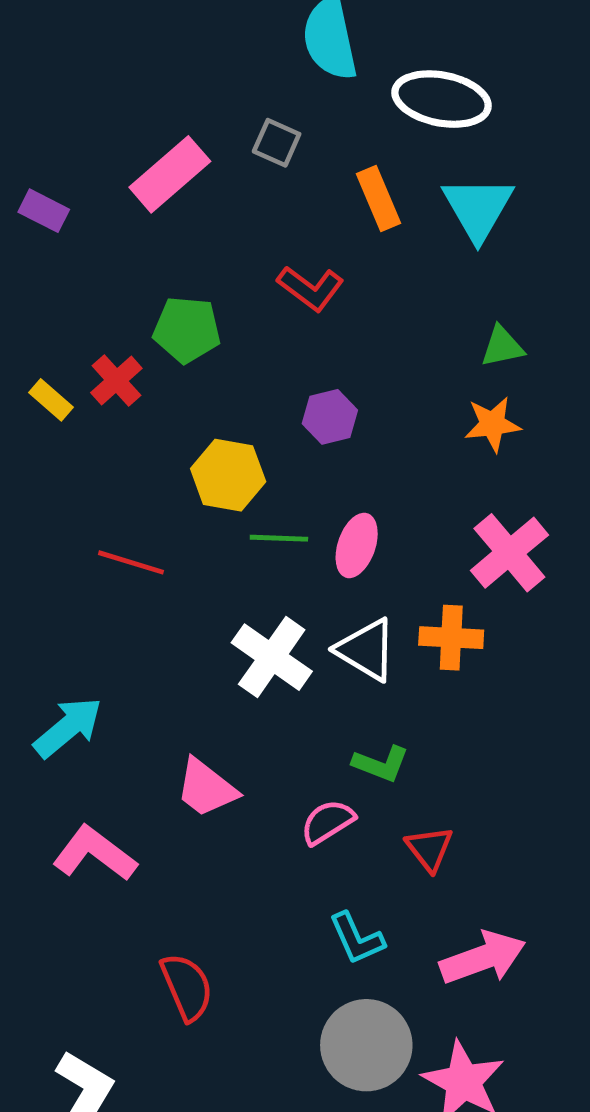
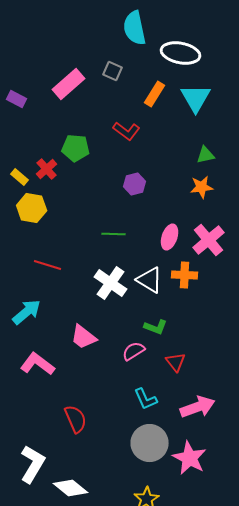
orange rectangle: (378, 199) -> (155, 94), turned 55
yellow hexagon: (228, 475) -> (32, 208), moved
pink ellipse: (357, 545) -> (170, 237), moved
red line: (131, 562) -> (48, 265), moved

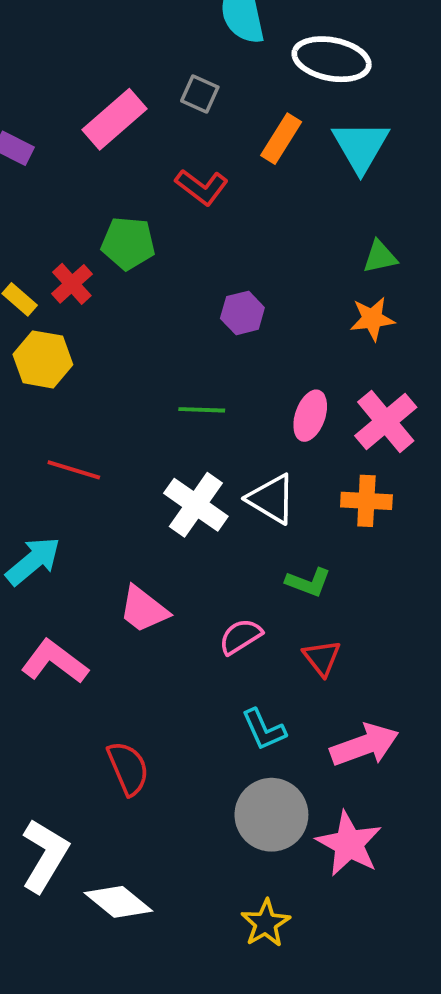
red L-shape: (127, 131) -> (202, 187), moved
orange cross: (185, 275) -> (366, 501), moved
green L-shape: (156, 327) -> (308, 582), moved

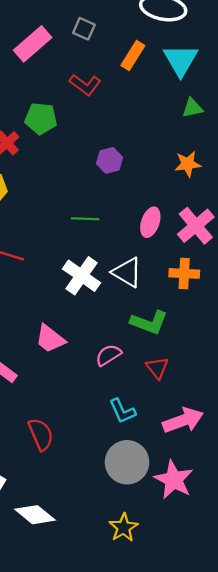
green triangle: (380, 257) -> (192, 108), moved
green L-shape: (308, 582) -> (149, 322), size x1.4

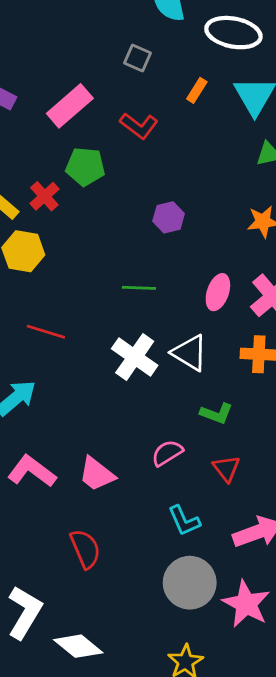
pink rectangle: (33, 44) -> (70, 106), moved
orange rectangle: (133, 56) -> (197, 90), size x0.7
green L-shape: (149, 322) -> (217, 413), size x0.7
pink trapezoid: (50, 339) -> (97, 474), moved

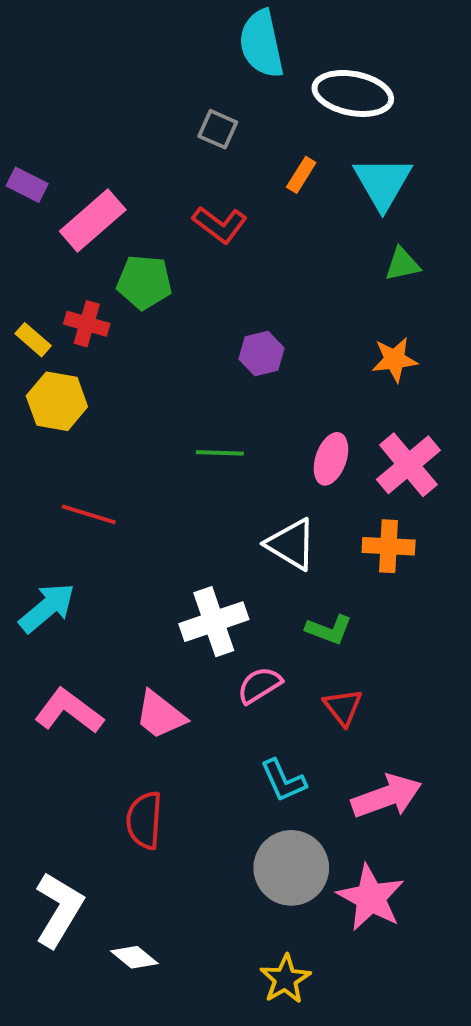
pink rectangle: (70, 106) -> (93, 221), moved
red cross: (44, 196) -> (87, 324), turned -32
white cross: (135, 357) -> (214, 622), moved, turned 36
red semicircle: (85, 549) -> (144, 820), turned -153
white diamond: (78, 646) -> (134, 957), size x0.7

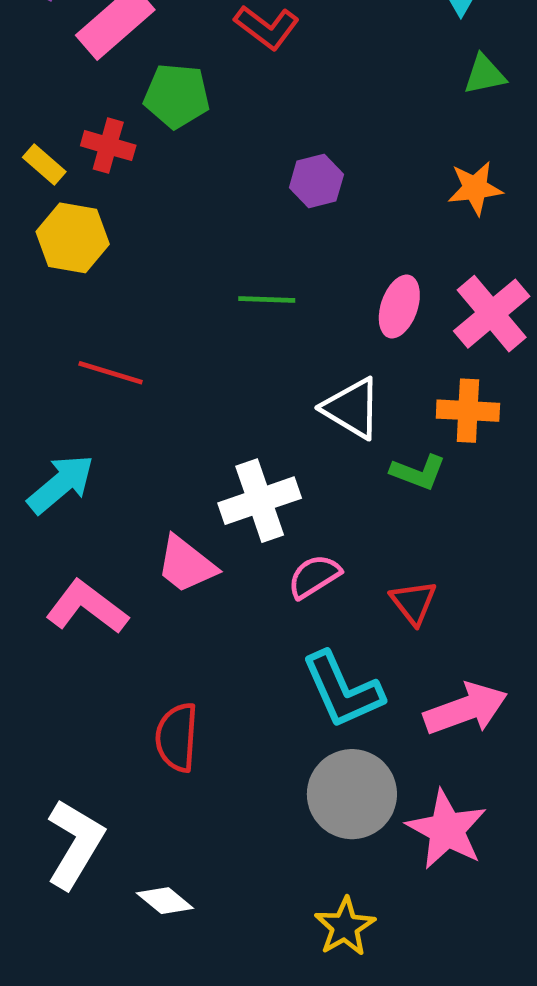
green L-shape: (329, 630) -> (418, 472), moved
pink trapezoid: (160, 715) -> (186, 565), moved
cyan L-shape: (283, 781) -> (342, 690), size x1.5

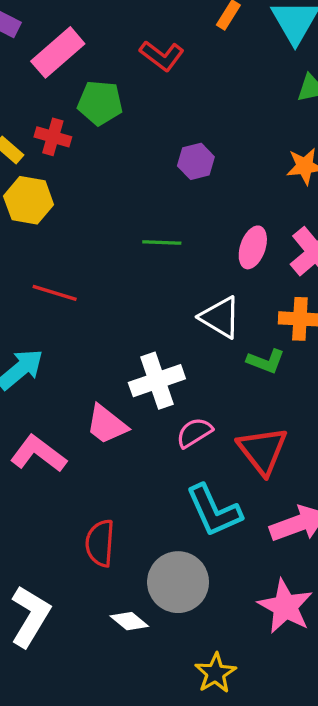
red triangle: (414, 602) -> (263, 450), size x1.6
gray circle: (352, 794) -> (178, 582), moved
white diamond: (165, 901) -> (129, 621), moved

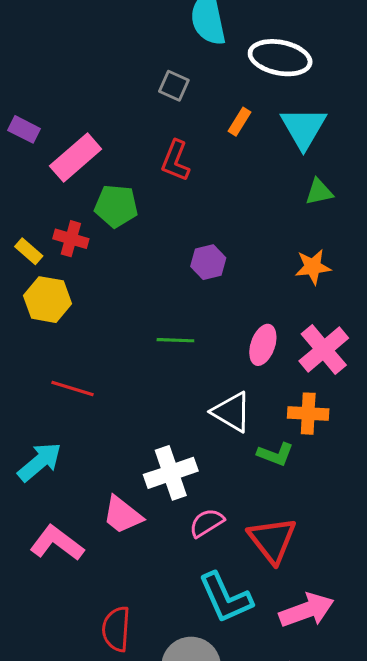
red L-shape: (162, 56) -> (175, 161), turned 75

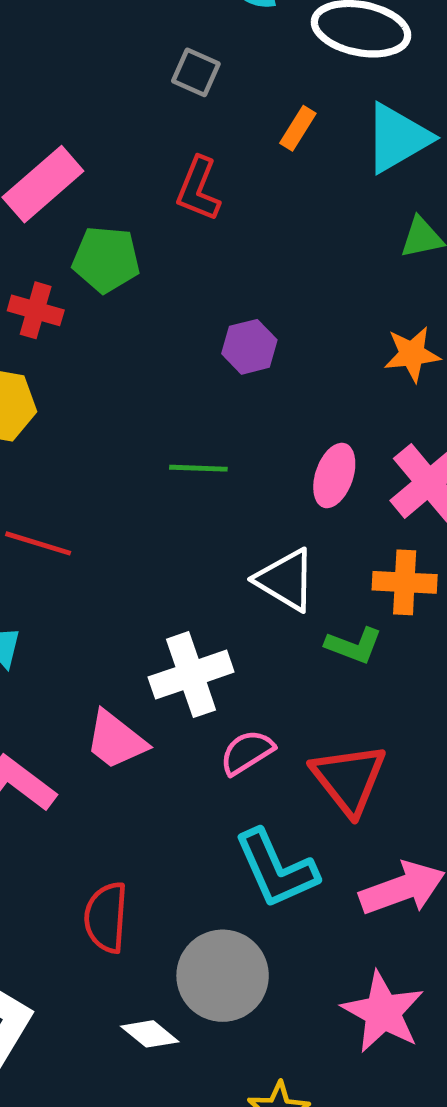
cyan triangle: (303, 128) -> (397, 138), turned 30

